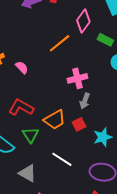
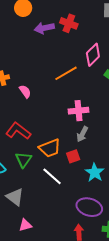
cyan star: (103, 137) -> (95, 172), turned -30
white line: (62, 159) -> (52, 176), moved

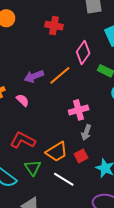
purple arrow: (44, 28) -> (34, 76), moved

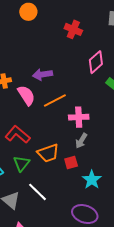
orange line: (60, 75) -> (55, 101), moved
pink semicircle: (23, 100) -> (26, 95), size x1.5
white line: (64, 179) -> (37, 192), moved

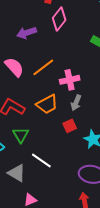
pink diamond: (96, 62) -> (59, 19), moved
purple arrow: (42, 74) -> (26, 33), moved
orange trapezoid: (48, 153) -> (47, 104), moved

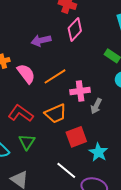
gray arrow: (76, 103) -> (96, 106), moved
red square: (70, 126) -> (76, 137), size x1.5
white line: (41, 160) -> (66, 170), moved

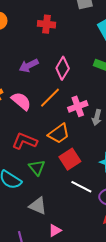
pink diamond: (75, 30) -> (63, 68), moved
red square: (76, 137) -> (70, 159), moved

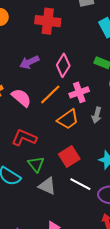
red cross: (46, 24) -> (48, 21), size x1.4
pink cross: (78, 106) -> (79, 92), moved
orange trapezoid: (59, 134) -> (68, 119), moved
gray triangle: (38, 206) -> (47, 186), moved

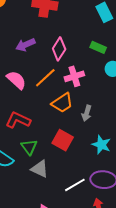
gray arrow: (97, 115) -> (87, 113), moved
red square: (69, 156) -> (63, 140), turned -30
white line: (80, 184) -> (75, 185), moved, turned -60

